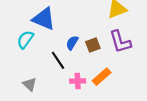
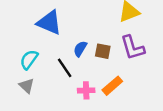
cyan semicircle: (25, 40) -> (29, 59), moved
brown square: (93, 45) -> (103, 51), turned 32
gray triangle: (30, 84) -> (27, 86), moved

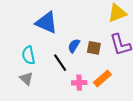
cyan semicircle: (29, 59) -> (28, 55), turned -48

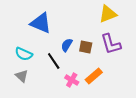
cyan semicircle: (28, 55) -> (24, 54), turned -54
pink cross: (79, 83) -> (72, 80), turned 32

